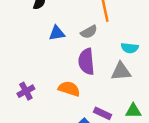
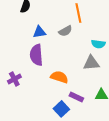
purple semicircle: (86, 62) -> (36, 55), moved
orange semicircle: (69, 89) -> (59, 77), moved

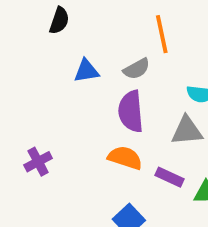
purple semicircle: (36, 55) -> (131, 111), moved
purple rectangle: (76, 97) -> (169, 177), moved

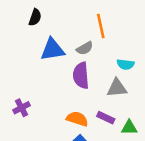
blue triangle: (86, 71) -> (52, 50), size x1.5
orange semicircle: (125, 158) -> (77, 119), moved

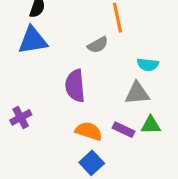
blue triangle: (52, 50) -> (33, 40), moved
purple semicircle: (81, 76) -> (75, 86), moved
green triangle: (129, 128) -> (151, 125), moved

